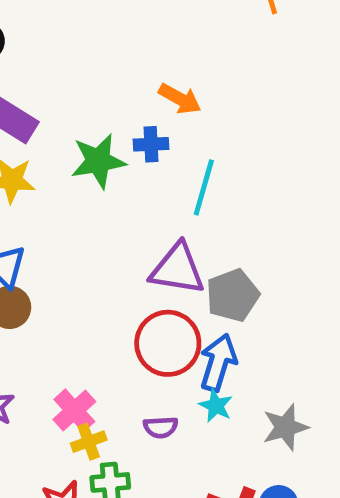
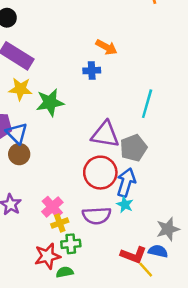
green star: (98, 161) -> (50, 102), moved
cyan line: (204, 187) -> (147, 104), moved
purple semicircle: (161, 427) -> (97, 216), size x1.6
gray star: (285, 427) -> (168, 229), moved

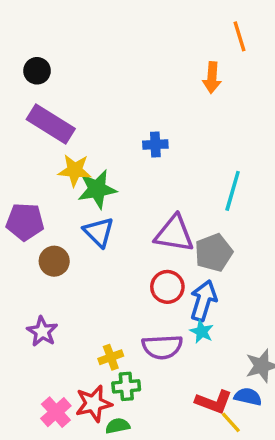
orange arrow: (106, 47) -> (212, 78), moved, turned 65
yellow star: (20, 89) -> (75, 170), moved
blue triangle: (17, 133) -> (99, 232), moved
red circle: (100, 173) -> (167, 287), size x0.7
pink cross: (52, 207) -> (56, 412), moved

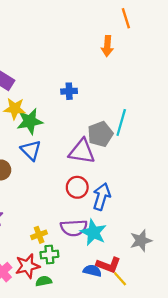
gray pentagon: (214, 253) -> (100, 134), moved
cyan star: (202, 331) -> (93, 232), moved, size x1.6
blue semicircle: (248, 397) -> (92, 271), moved

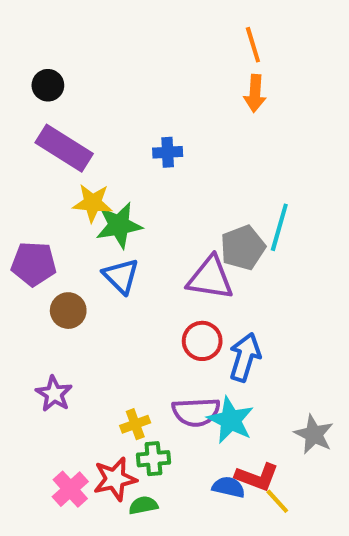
orange line: (126, 18) -> (253, 45), moved
blue cross: (69, 91) -> (168, 152), moved
gray star: (141, 241) -> (314, 434), turned -30

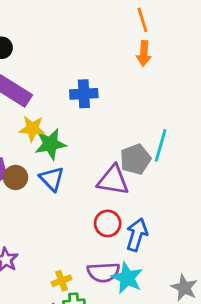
blue cross: (168, 152) -> (84, 94), size x1.4
brown circle: (68, 311) -> (16, 177), moved

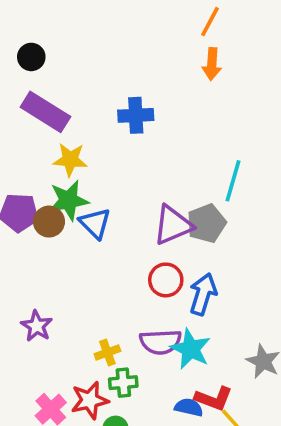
orange line: (142, 20) -> (210, 22), turned 45
green star: (50, 144) -> (68, 200), moved
gray pentagon: (135, 159) -> (206, 223), moved
purple triangle: (113, 180) -> (173, 225), turned -32

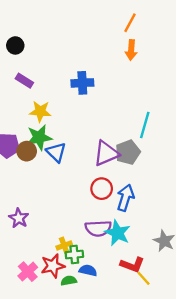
purple rectangle: (45, 112) -> (24, 81), size x0.6
yellow cross: (107, 353) -> (64, 245), moved
blue semicircle: (189, 407) -> (88, 270), moved

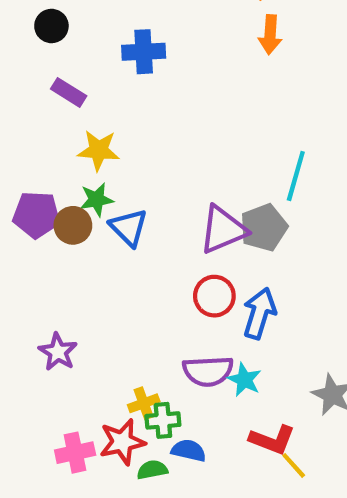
blue cross: (82, 83) -> (144, 52), moved
green star: (39, 137) -> (96, 200), size x0.7
cyan star: (118, 233) -> (244, 380), size x0.7
pink cross: (28, 272) -> (75, 453), turned 30

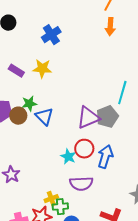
blue cross: (144, 52) -> (51, 35), turned -30
purple rectangle: (69, 92) -> (16, 71), moved
yellow star: (99, 150) -> (42, 69), moved
cyan star: (244, 380) -> (68, 157), moved

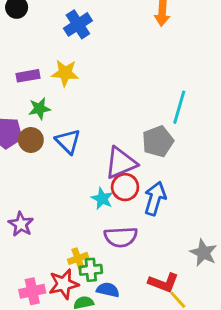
purple rectangle: (16, 71) -> (28, 76), turned -42
green star: (29, 104) -> (39, 109), moved
purple triangle: (88, 118) -> (121, 163), moved

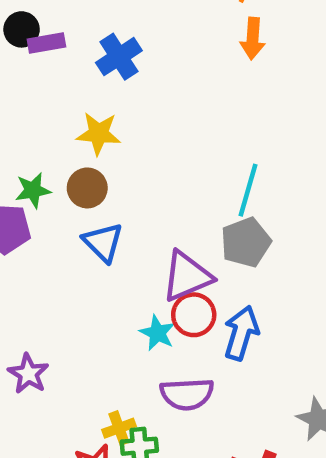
purple rectangle: (28, 76) -> (46, 43), moved
cyan line: (179, 107) -> (248, 190), moved
green star: (39, 109) -> (33, 190), moved
brown circle: (31, 140) -> (87, 188), moved

